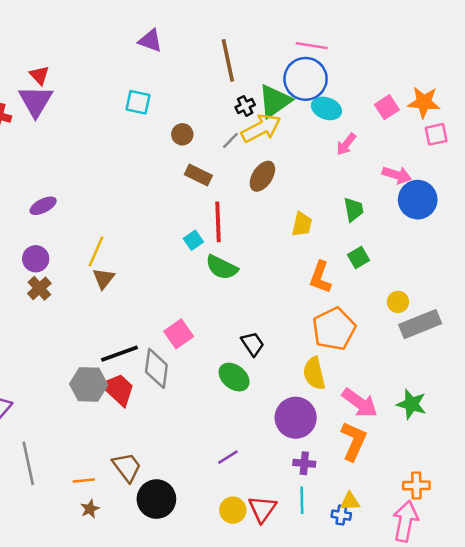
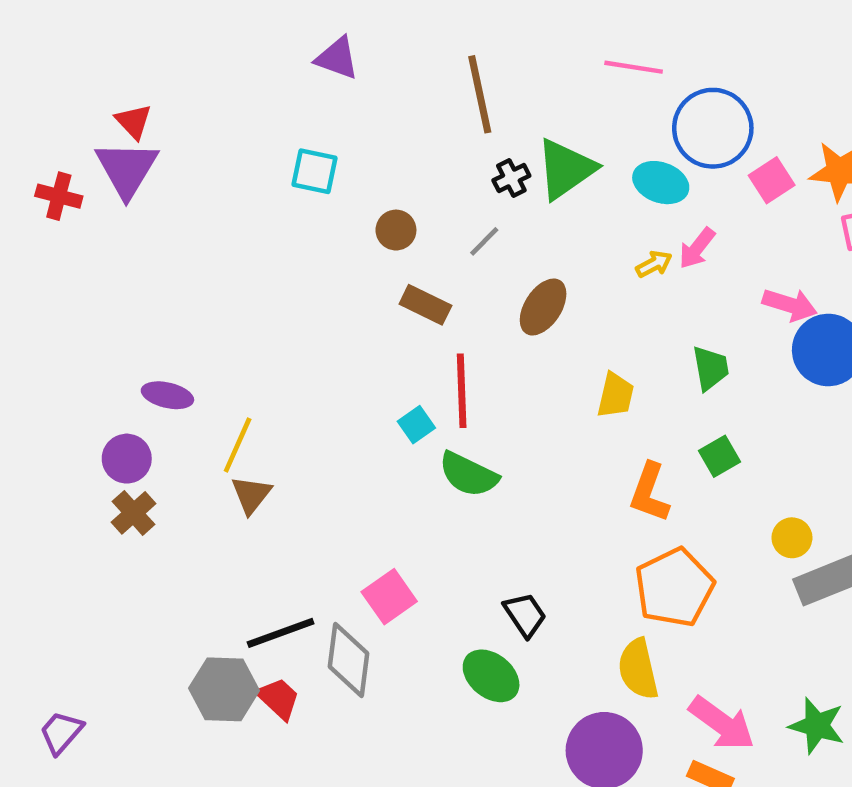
blue circle: (306, 79) -> (713, 128), moved
yellow arrow: (261, 128) -> (654, 264), moved, size x0.5
purple ellipse: (43, 206) -> (167, 395), moved, turned 40
red trapezoid: (118, 389) -> (278, 698), size x0.7

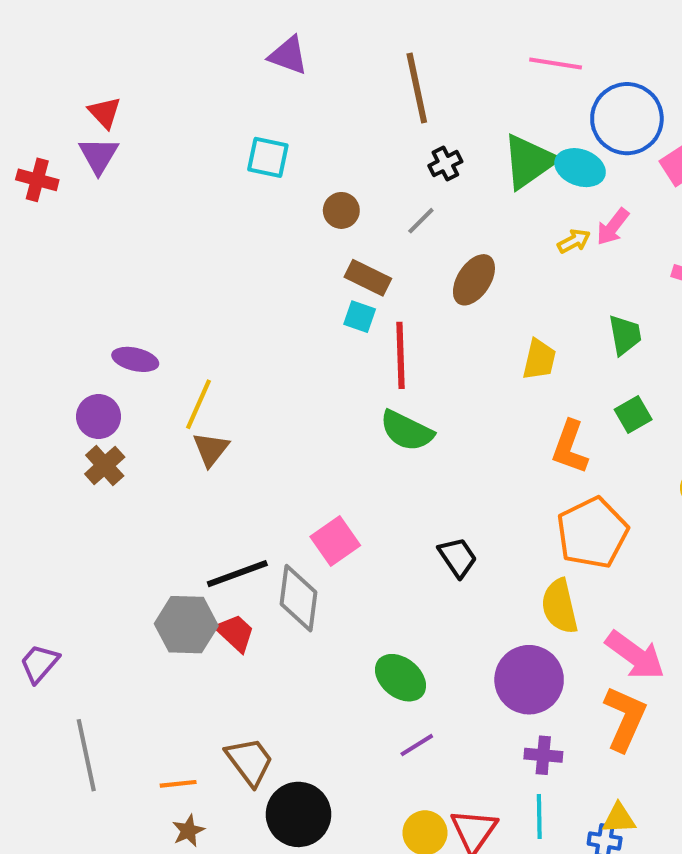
purple triangle: (127, 169) -> (99, 155), size x0.7
green triangle: (566, 169) -> (529, 161), moved
cyan square: (416, 425) -> (360, 317), moved, turned -36
green ellipse: (491, 676) -> (400, 678), moved

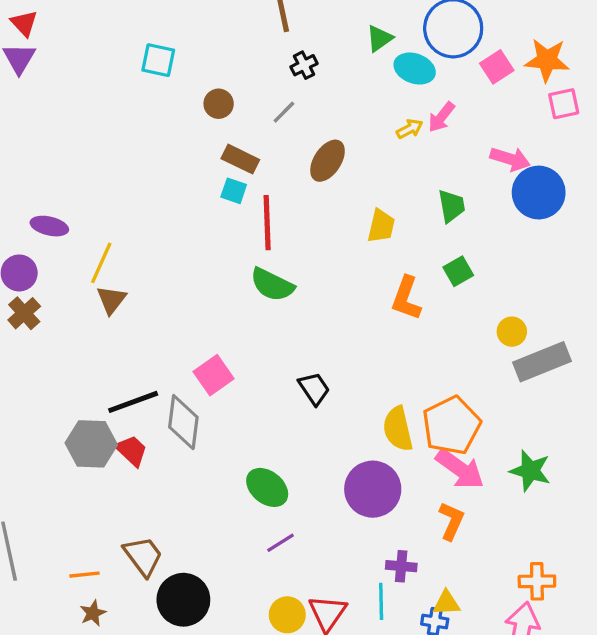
green triangle: (529, 161) -> (379, 38), moved, size x0.6
orange pentagon: (592, 533) -> (451, 425), moved
orange L-shape: (625, 719) -> (451, 521), size x0.7
purple cross: (543, 755) -> (401, 566), moved

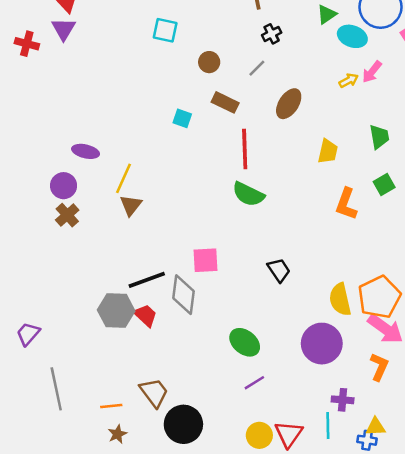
cyan square: (234, 191) -> (182, 118), moved
pink square: (214, 375) -> (205, 260), turned 32

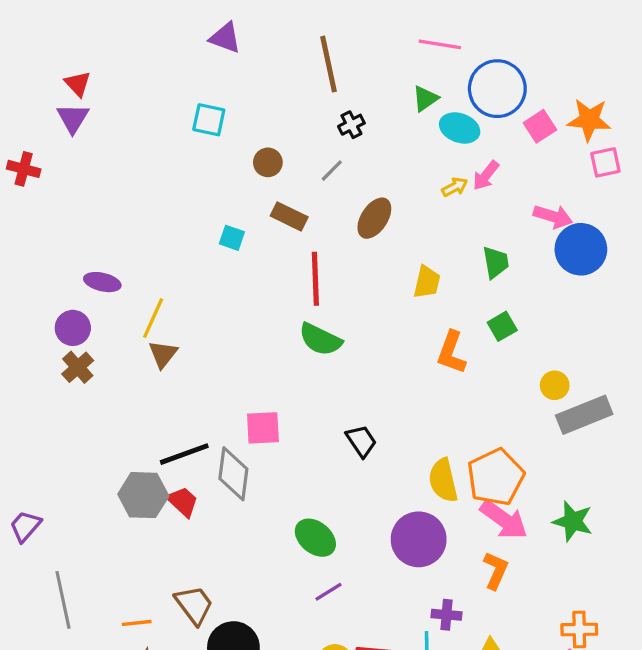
red cross: (27, 44) -> (24, 169), moved

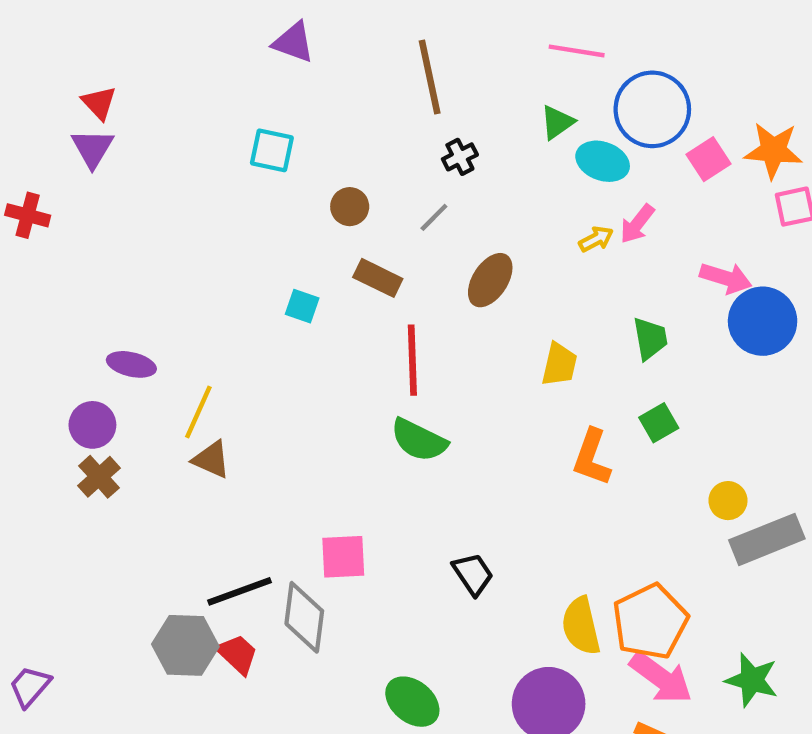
brown triangle: (163, 354) -> (211, 460), turned -44

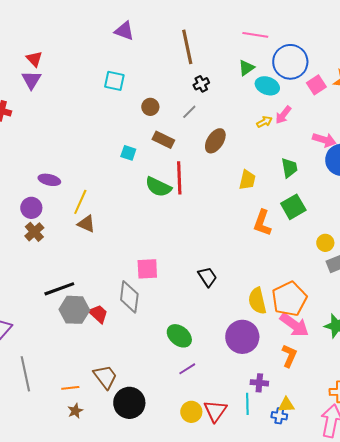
green square: (659, 423) -> (293, 207), size x1.4
green semicircle: (419, 440) -> (158, 187), moved
black line: (239, 591) -> (59, 289), moved

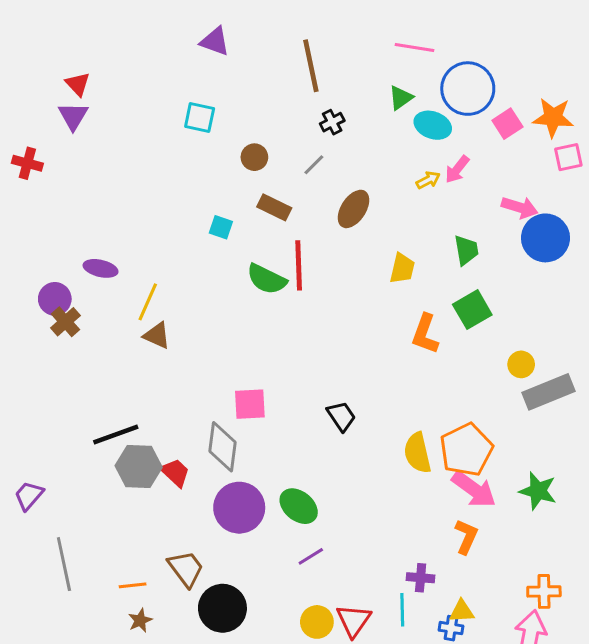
purple circle: (31, 208) -> (55, 299), moved
brown cross: (34, 232) -> (65, 322), moved
purple circle: (242, 337) -> (239, 508), moved

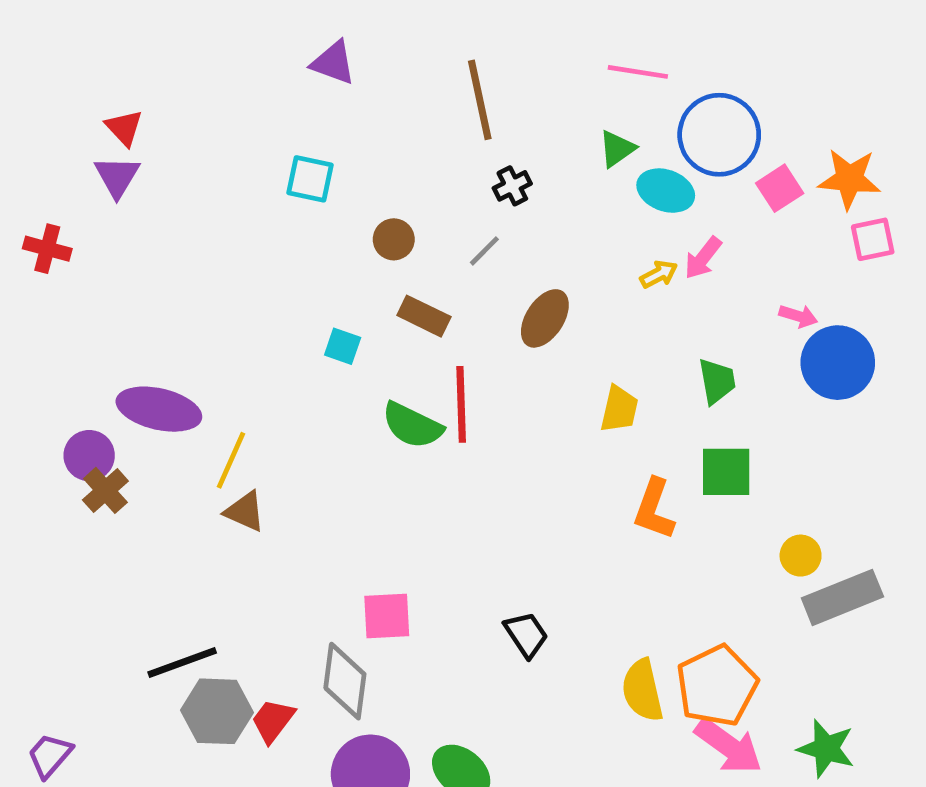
pink arrow: (520, 207) -> (798, 316), size x0.7
purple ellipse: (101, 268) -> (159, 409), size x1.6
green square: (472, 310) -> (726, 472), turned 30
red trapezoid: (175, 473) -> (273, 721), turned -96

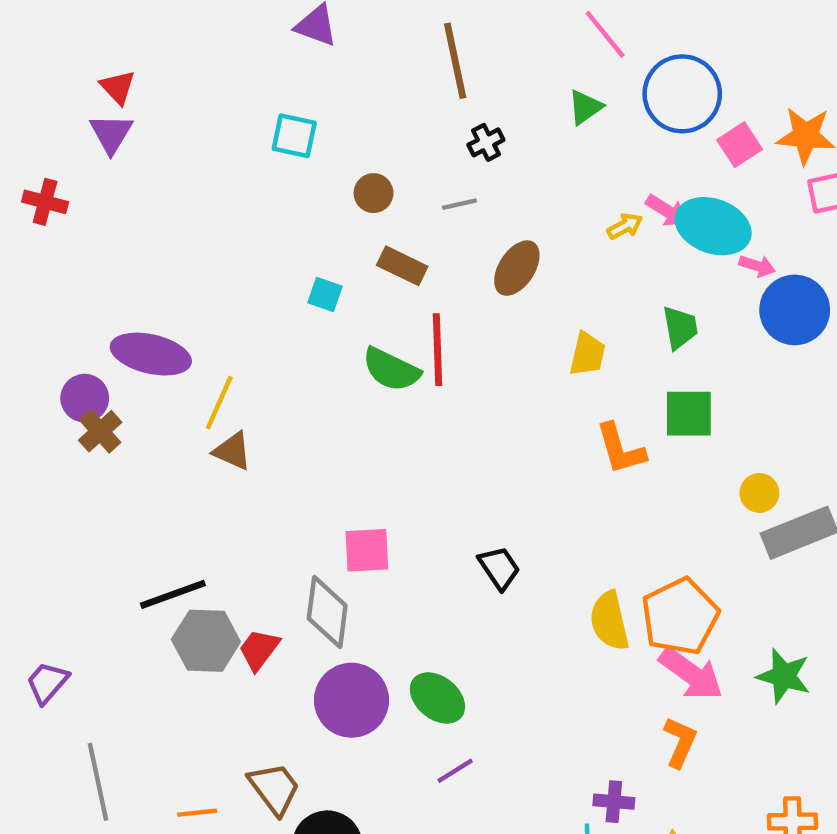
pink line: (638, 72) -> (605, 34), turned 42
cyan ellipse: (666, 191) -> (713, 226), moved, size x1.4
gray line: (484, 251) -> (460, 204), turned 32
pink arrow: (703, 258) -> (667, 211), turned -96
orange L-shape: (654, 509) -> (620, 449), turned -36

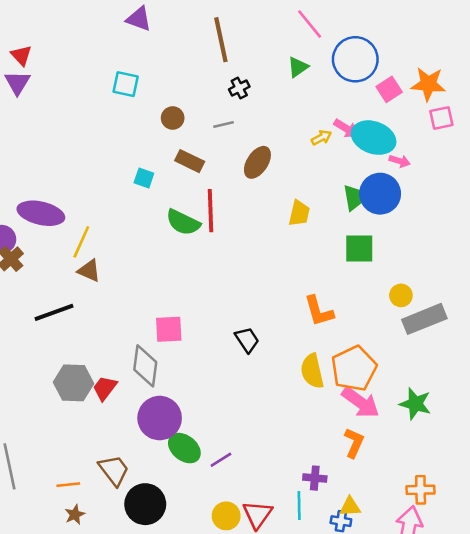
blue circle: (795, 310) -> (380, 194), moved
orange L-shape: (620, 449) -> (319, 311), moved
black line: (173, 594) -> (54, 312), moved
green ellipse: (437, 698) -> (184, 448), moved

